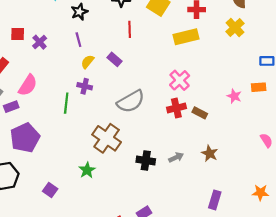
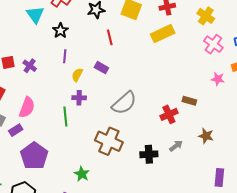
purple line: (78, 40) -> (65, 56), turned 32
pink cross: (180, 80) -> (213, 44), moved
red cross: (176, 108) -> (169, 114), moved
green star: (87, 170) -> (82, 174), moved

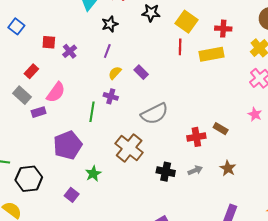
red line: (110, 37) -> (180, 47), moved
purple pentagon: (34, 156) -> (68, 145), moved

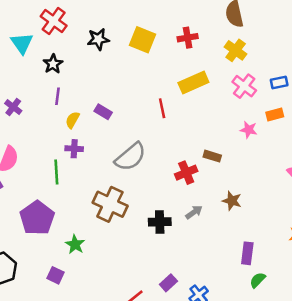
red line: (180, 47) -> (162, 108), moved
yellow rectangle: (211, 54) -> (193, 82), moved

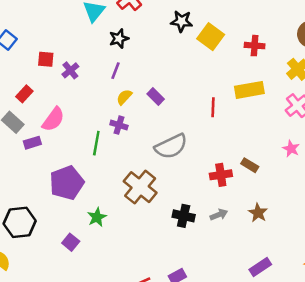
black star: (98, 39) -> (182, 21), moved
purple rectangle: (247, 253) -> (260, 267), turned 35

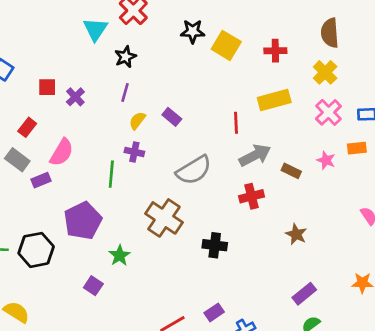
brown rectangle: (250, 165) -> (291, 171), moved
gray arrow: (219, 215) -> (255, 155), moved, size x1.6
black hexagon: (20, 222) -> (36, 250), moved

